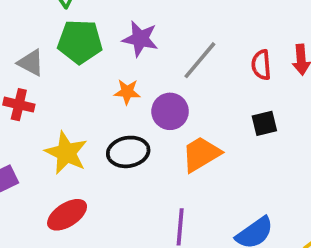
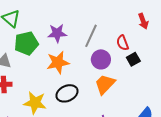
red semicircle: (261, 65) -> (123, 43), moved
orange star: (127, 92) -> (58, 62), size x1.6
purple circle: (170, 111) -> (101, 59), moved

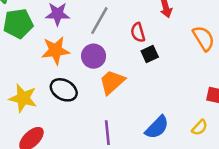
purple circle: (101, 59) -> (94, 56), moved
black ellipse: (67, 93) -> (64, 90), turned 50

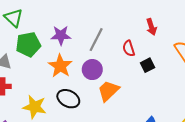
orange star: (55, 50) -> (60, 66), turned -30
black square: (150, 54) -> (148, 65), moved

